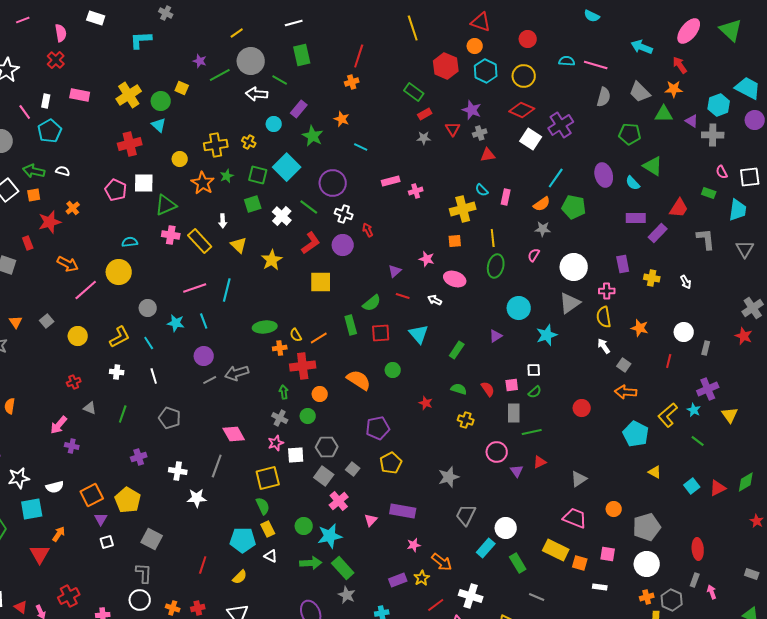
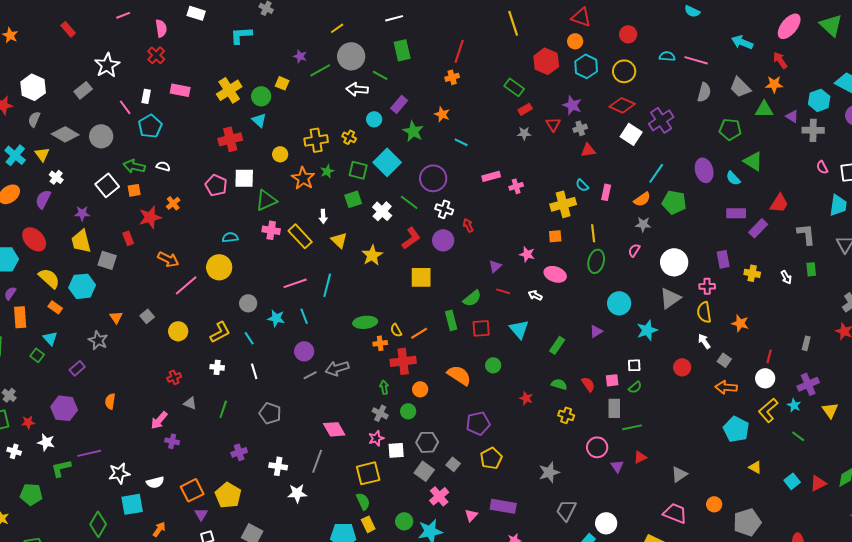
green rectangle: (709, 193) -> (811, 269), moved, turned 64
white circle: (684, 332) -> (765, 378), moved
red circle: (582, 408) -> (682, 367), moved

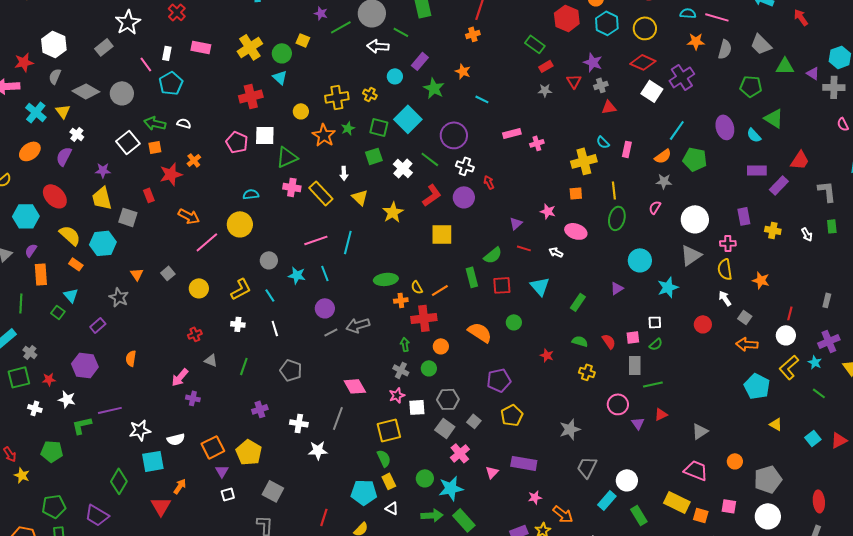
orange star: (774, 84) -> (696, 41), moved

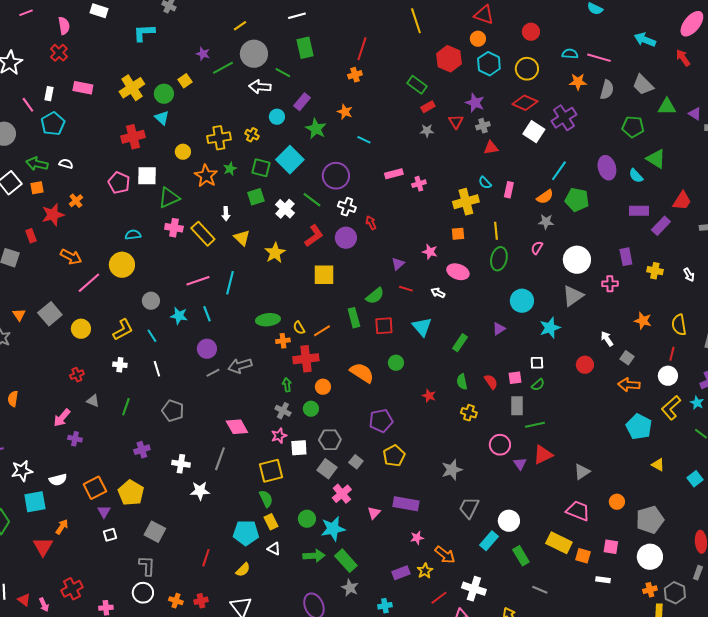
yellow square: (303, 40) -> (185, 81), turned 32
yellow semicircle: (725, 269) -> (679, 325), moved
gray square: (168, 273) -> (50, 314), size x1.6
green semicircle: (580, 341) -> (462, 382), turned -119
red triangle: (661, 414) -> (543, 455), size x1.5

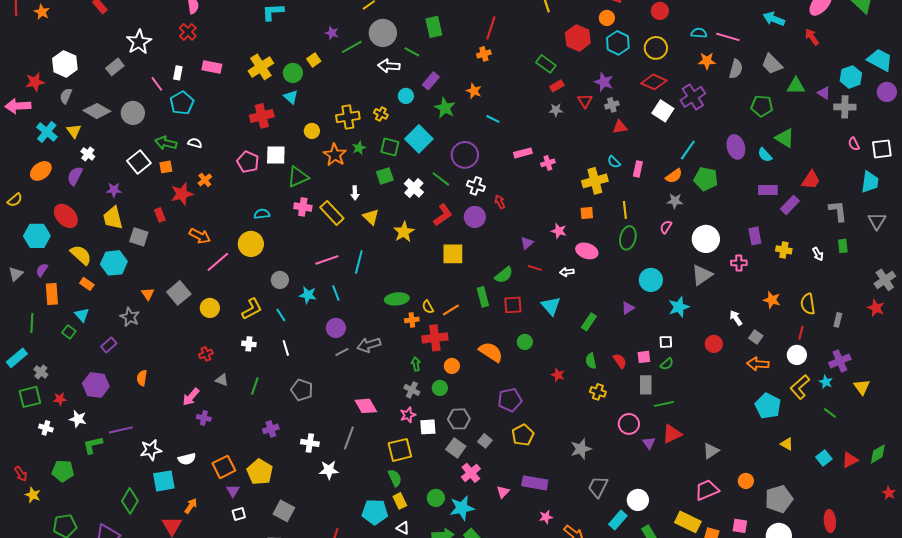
white arrow: (438, 293) -> (567, 272), turned -32
pink trapezoid: (578, 511) -> (707, 490), turned -45

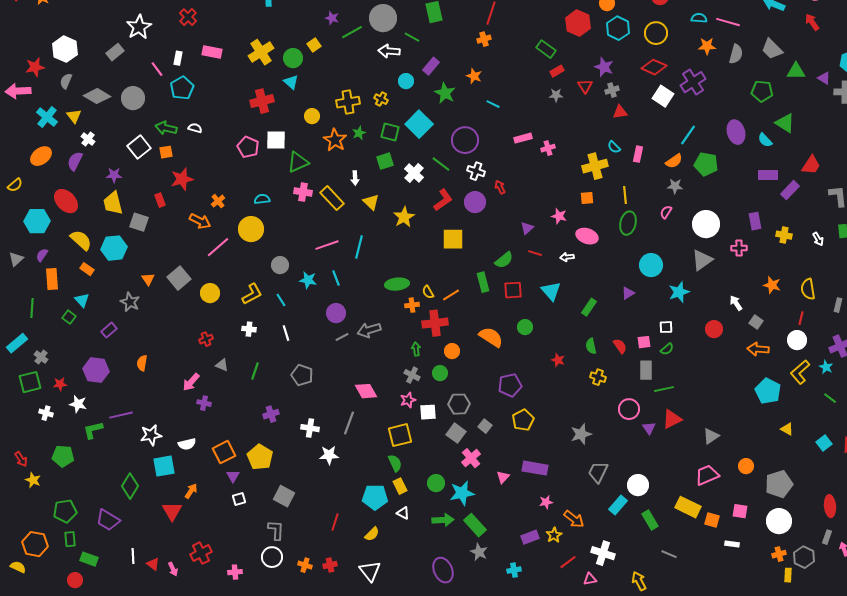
orange cross: (205, 180) -> (218, 201), moved

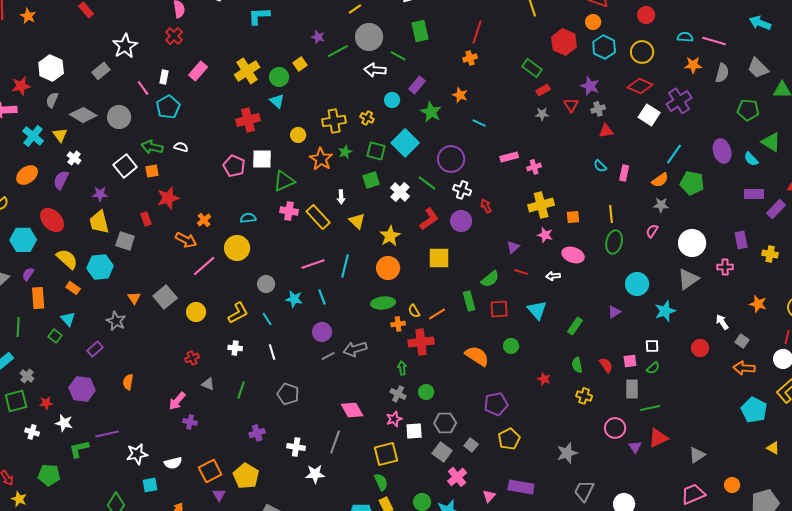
pink rectangle: (212, 52) -> (198, 71), turned -60
yellow cross: (595, 166) -> (541, 205), moved
orange circle: (452, 351) -> (388, 268), moved, size x1.5
cyan square: (164, 466) -> (150, 485), size x0.7

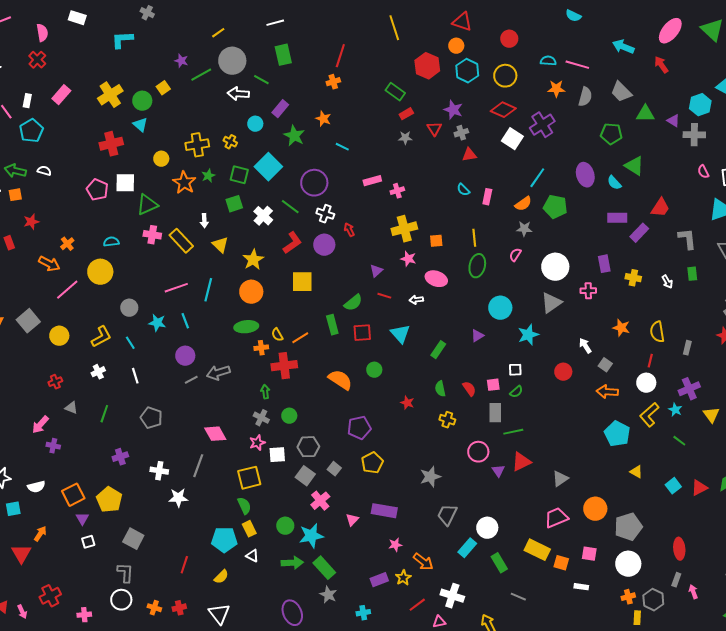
red star: (168, 198) -> (31, 222), size x0.7
white cross: (235, 348) -> (98, 372), turned -32
orange circle: (732, 485) -> (595, 509), size x1.5

